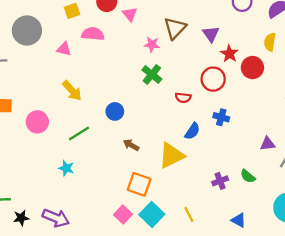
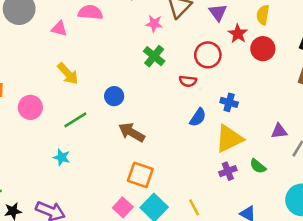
yellow semicircle: (270, 42) -> (263, 15), moved
red circle: (213, 79) -> (208, 55), moved
brown arrow: (131, 145) -> (132, 132), size x1.5
yellow triangle: (172, 155) -> (229, 139), moved

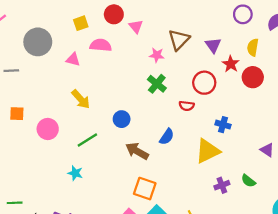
blue semicircle: (198, 117) -> (167, 137), moved
purple triangle: (279, 131) -> (267, 150), turned 40
yellow triangle: (229, 139) -> (208, 151), moved

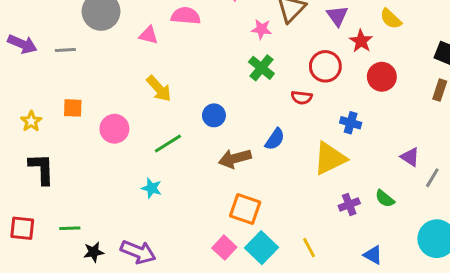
yellow semicircle: (253, 47) -> (391, 19), turned -56
red circle: (253, 77) -> (382, 77), moved
brown arrow: (137, 151) -> (235, 158), turned -45

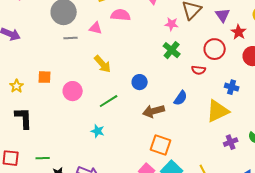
gray line: (65, 50) -> (71, 38), moved

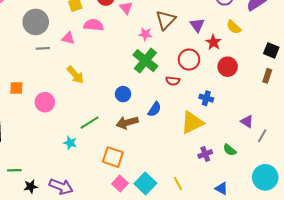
green cross: (172, 50) -> (145, 61), size x1.4
blue circle: (140, 82) -> (123, 94), moved
green line: (109, 101) -> (90, 123), moved
orange square: (161, 145) -> (113, 157), moved

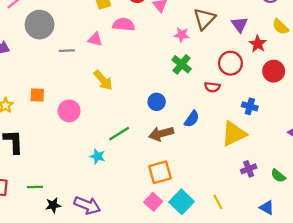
gray circle: (36, 22) -> (40, 25), moved
green cross: (145, 61) -> (182, 64), size x0.7
green semicircle: (230, 150) -> (278, 176), moved
orange square: (113, 157) -> (160, 172), moved, turned -35

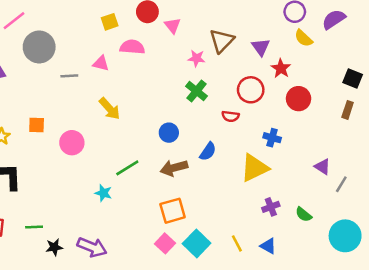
yellow semicircle: (280, 27) -> (304, 38), moved
blue triangle: (267, 208) -> (268, 246), moved

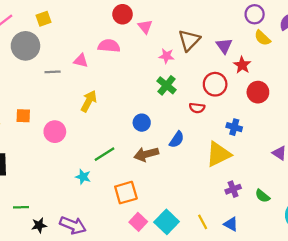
yellow square: (110, 22) -> (44, 19), moved
yellow arrow: (110, 109) -> (89, 101), turned -110
orange square: (173, 211) -> (126, 193), moved

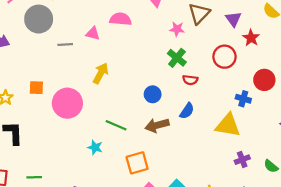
red circle: (258, 92) -> (264, 80), moved
red semicircle: (197, 108) -> (190, 80), moved
pink circle: (55, 132) -> (67, 103), size x1.4
green line: (104, 154) -> (116, 125), turned 55
yellow triangle: (218, 154) -> (228, 125), turned 36

